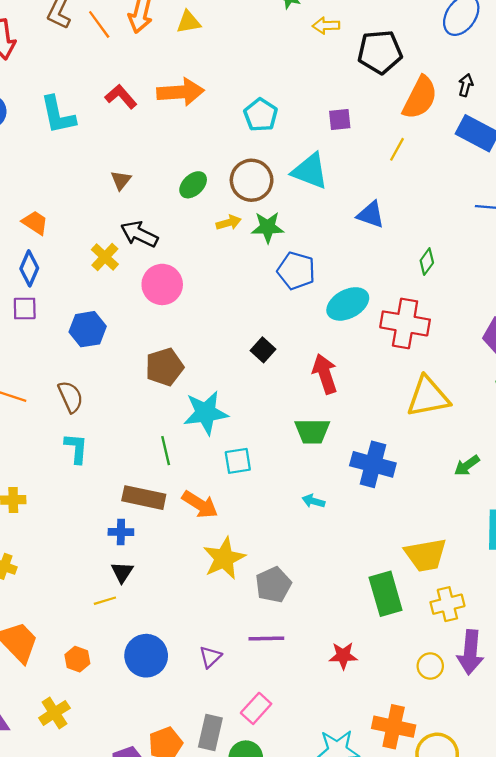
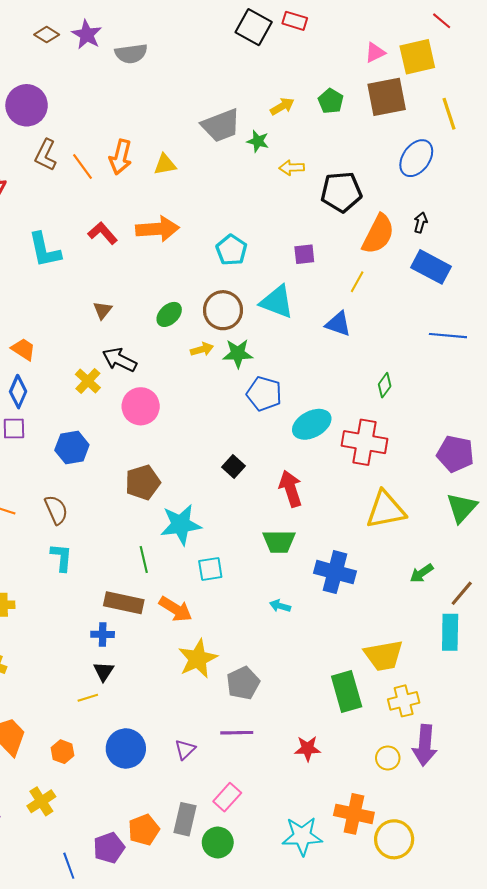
blue triangle: (371, 215) -> (338, 324), moved

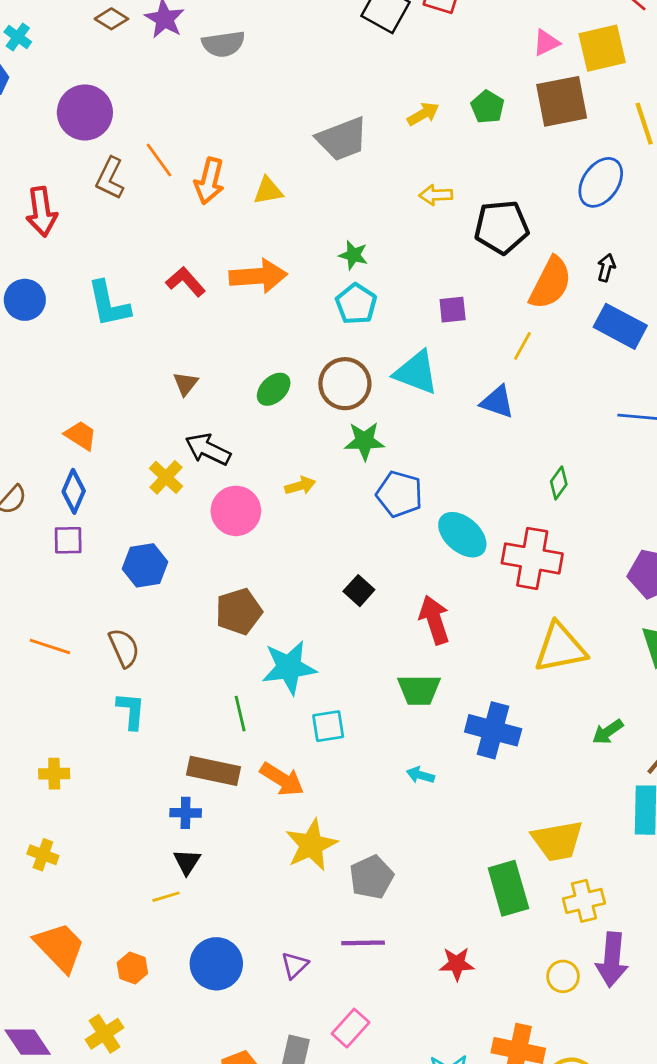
green star: (258, 141) -> (353, 255), moved
orange line: (83, 167) -> (159, 160), moved
yellow arrow: (202, 349) -> (300, 486), moved
cyan ellipse: (312, 424) -> (462, 535), turned 69

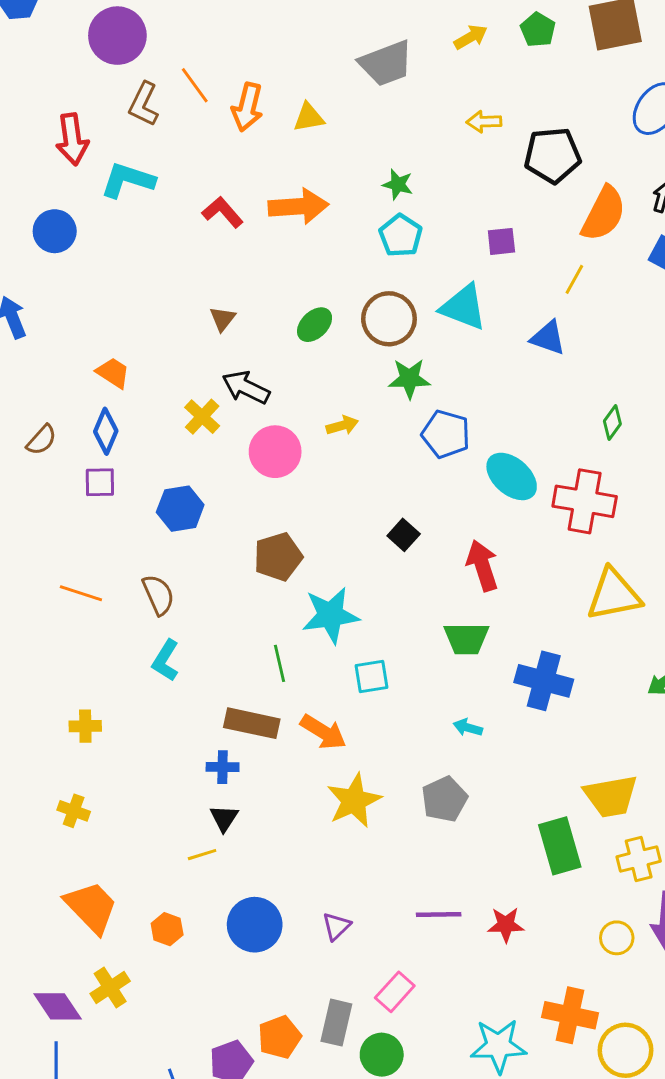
cyan L-shape: (109, 304) -> (128, 180), moved, turned 120
cyan L-shape: (131, 711) -> (166, 660), turned -153
gray pentagon: (371, 877) -> (444, 799), moved
purple line: (363, 943) -> (439, 914), moved
yellow cross: (104, 1034) -> (110, 987), moved

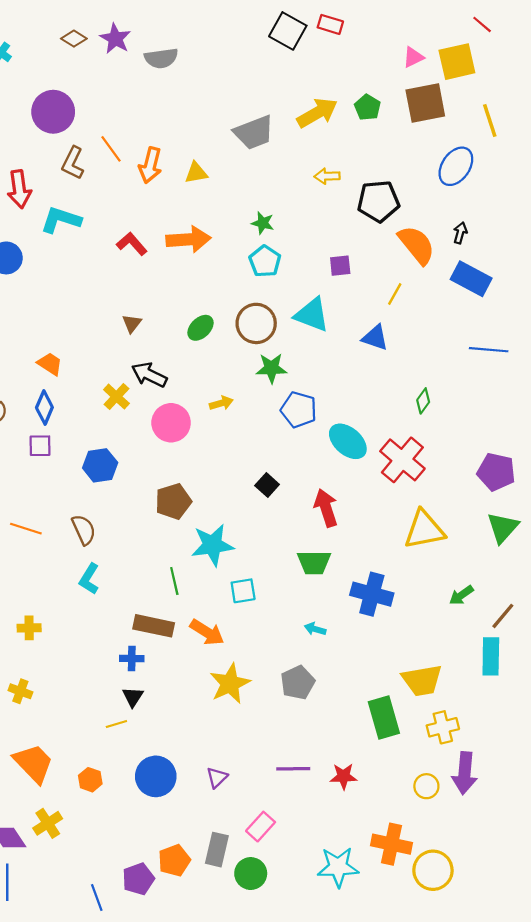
yellow arrow: (471, 37) -> (317, 113), size x1.6
orange semicircle: (604, 214) -> (417, 245), turned -66
red cross: (585, 501) -> (402, 460), turned 30

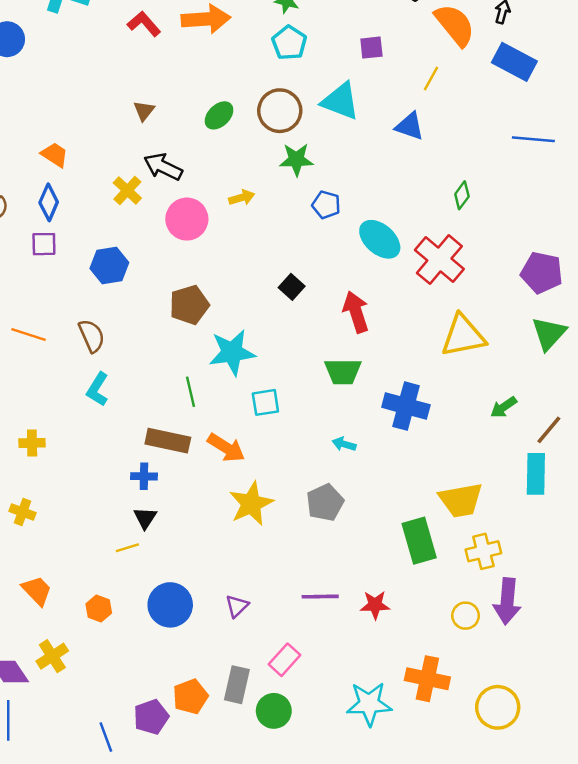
blue pentagon: (299, 410) -> (326, 205), size x0.7
orange trapezoid: (34, 763) -> (37, 591), size x0.7
yellow circle: (433, 870) -> (498, 707), moved

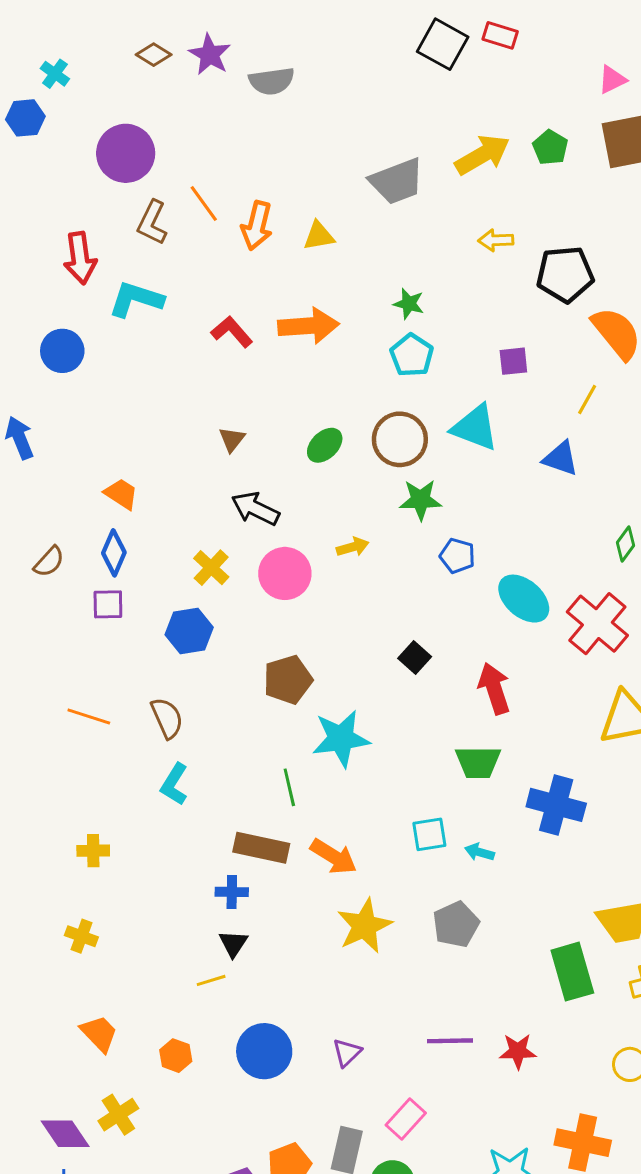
yellow cross: (127, 190) -> (211, 568), moved
cyan square: (265, 402) -> (429, 834), moved

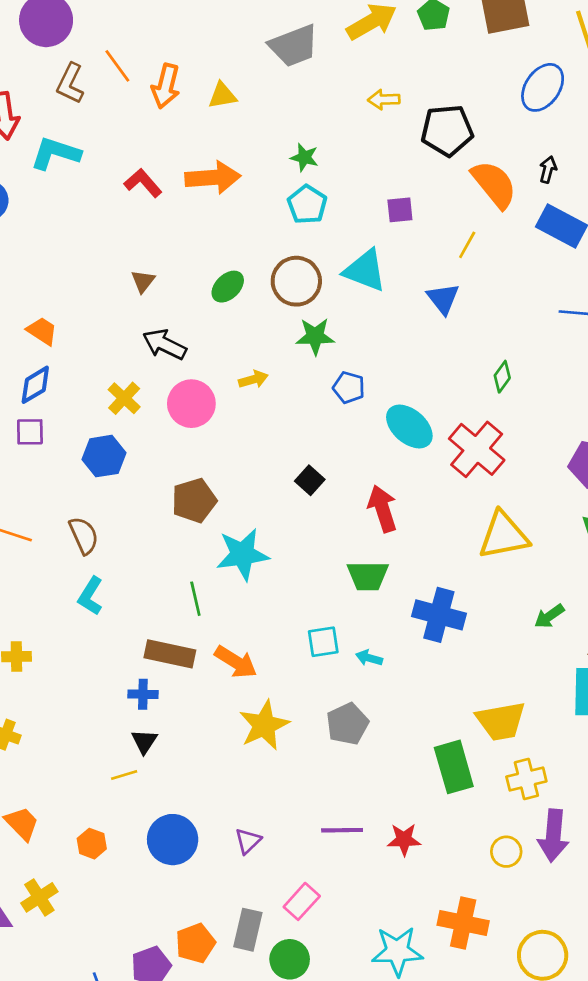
blue triangle: (561, 459) -> (443, 299), turned 33
blue diamond: (114, 553) -> (35, 385), turned 36

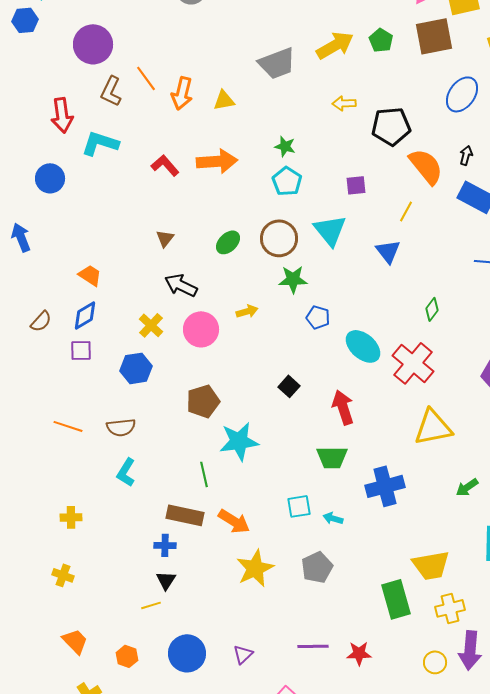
cyan triangle: (365, 270) -> (330, 230), turned 30
brown semicircle: (84, 535) -> (121, 427), turned 108
blue cross: (439, 615) -> (385, 486), turned -30

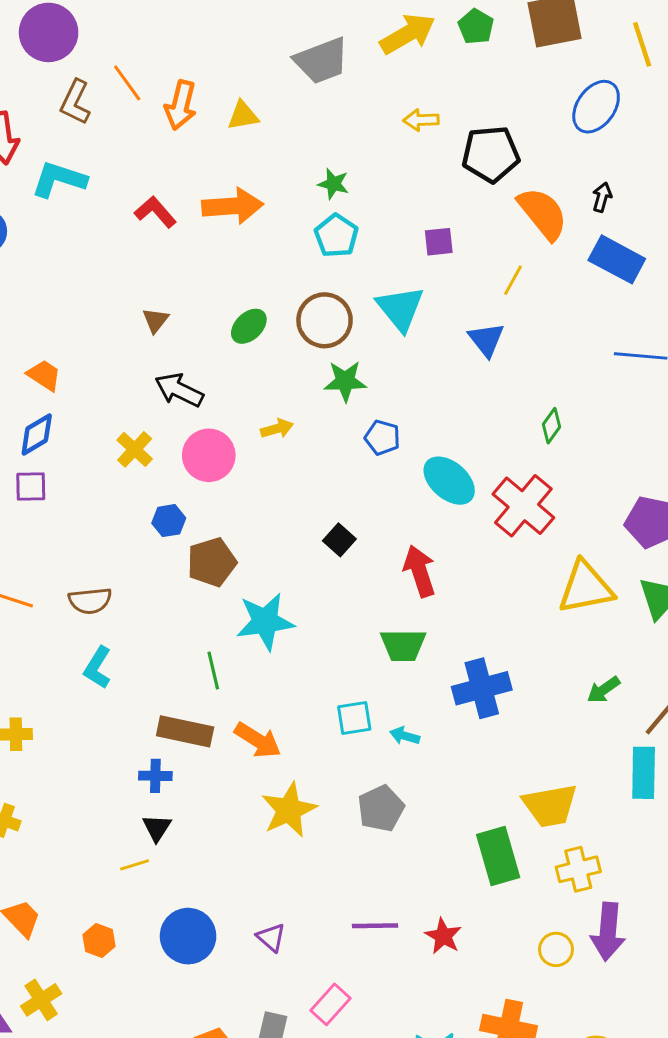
blue hexagon: (136, 368) -> (169, 521), moved, size x0.7
yellow triangle: (433, 427) -> (586, 587), moved
red star: (359, 653) -> (443, 936), turned 30
purple triangle: (243, 654) -> (271, 938), turned -35

